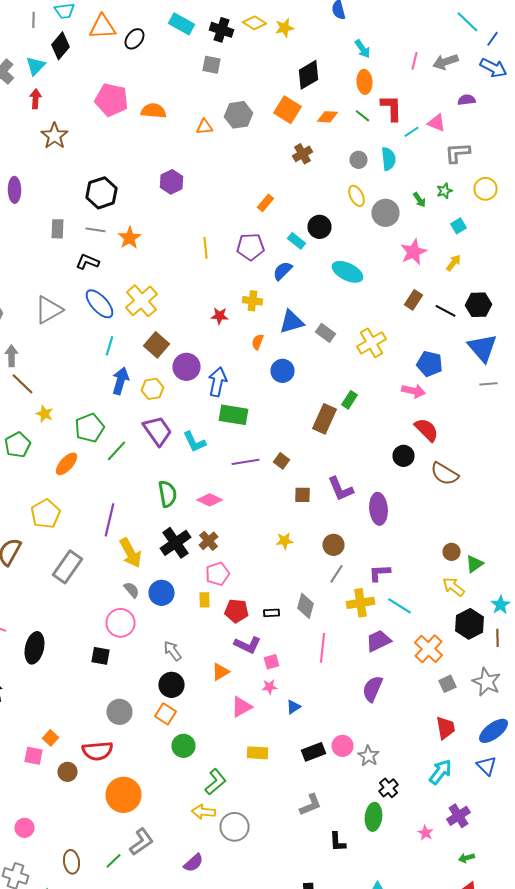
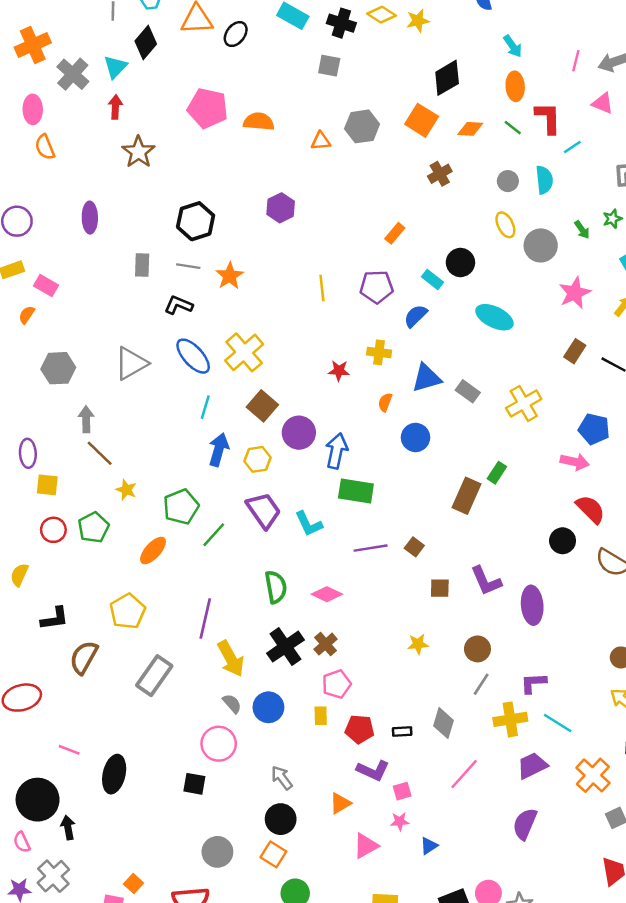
pink triangle: (436, 123) -> (603, 103), moved
pink line: (322, 648) -> (464, 774), turned 36

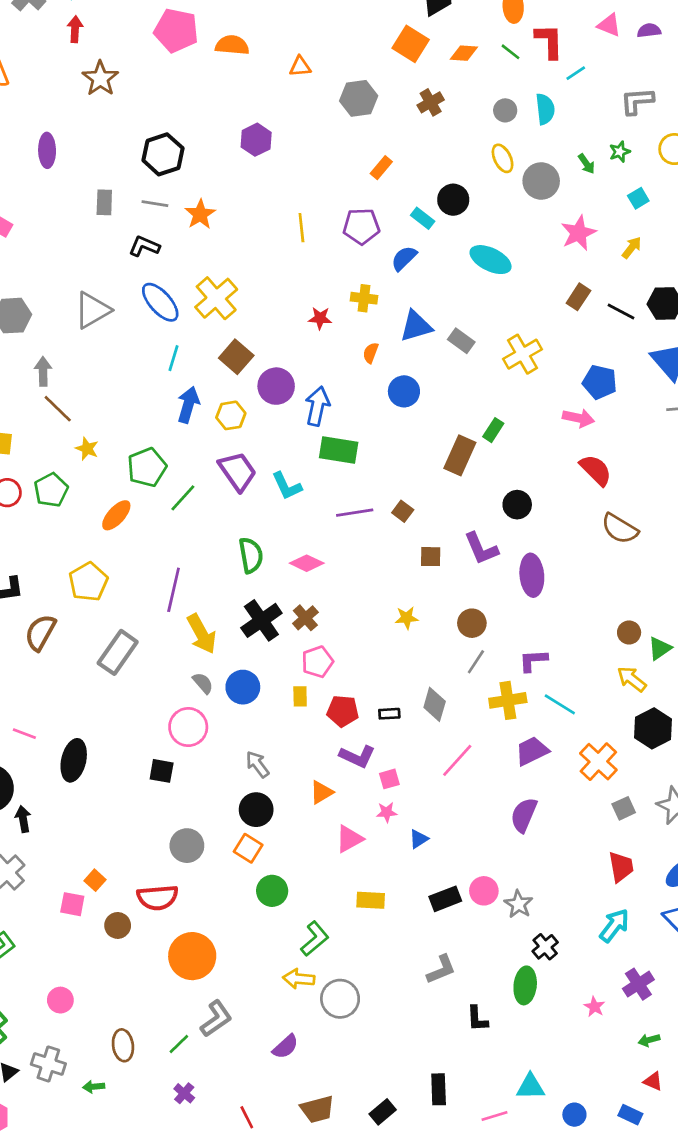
gray hexagon: (362, 126) -> (359, 98), moved
black circle: (563, 541) -> (517, 505), moved

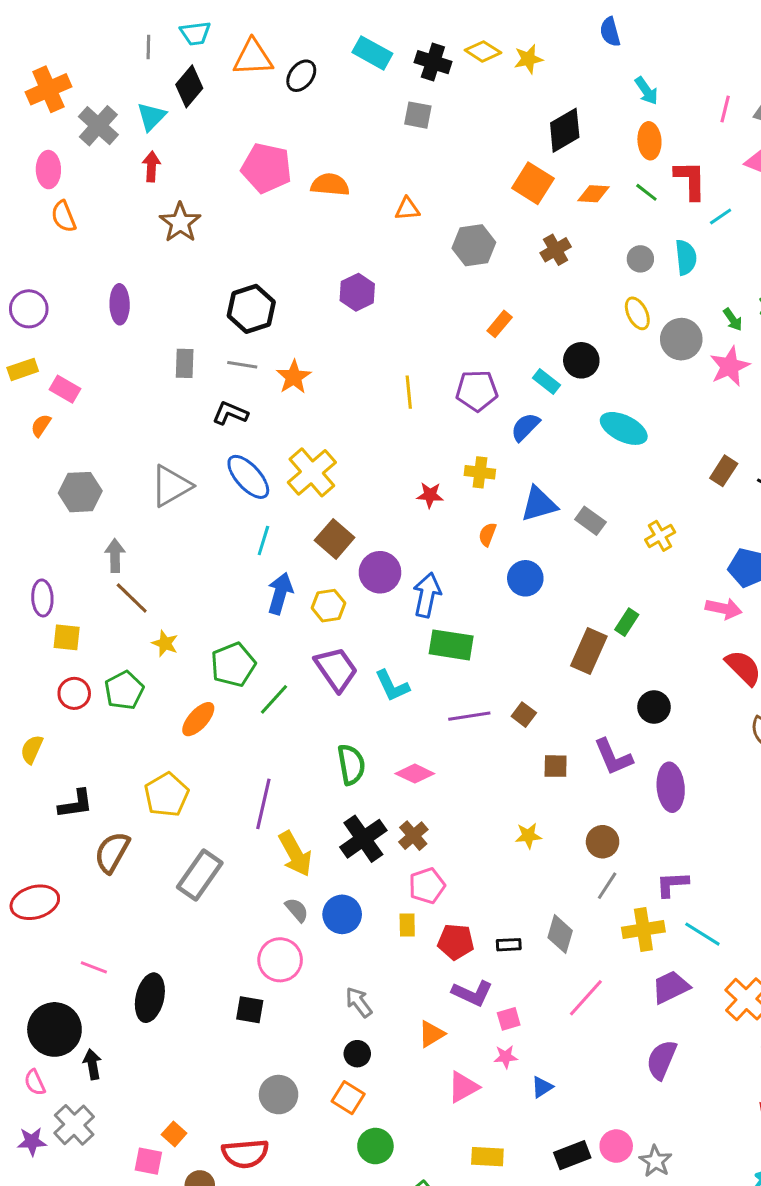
pink star: (578, 233) -> (730, 366), moved
yellow cross: (522, 354) -> (660, 536), size x0.7
black circle: (256, 810) -> (357, 1054), size x0.7

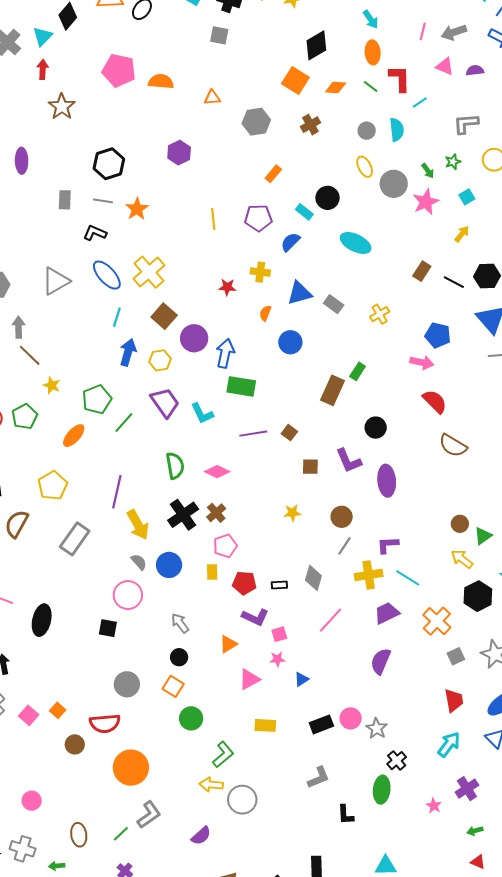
pink square: (148, 1161) -> (29, 715), moved, turned 30

